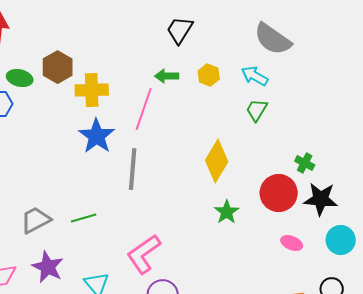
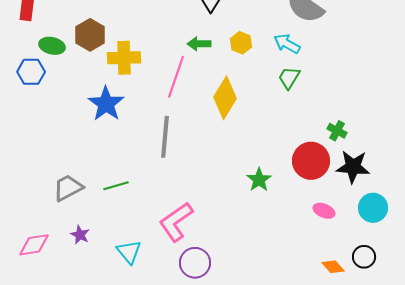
blue star: (97, 136) -> (106, 104), moved
yellow diamond: (217, 161) -> (225, 98), moved
purple star: (48, 267) -> (80, 235), size x0.6

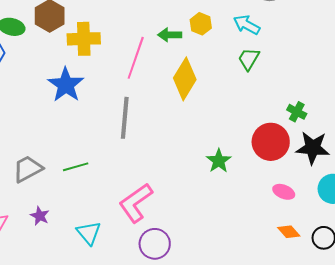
green arrow: (199, 44) -> (170, 35), moved
orange diamond: (333, 267) -> (289, 232), moved

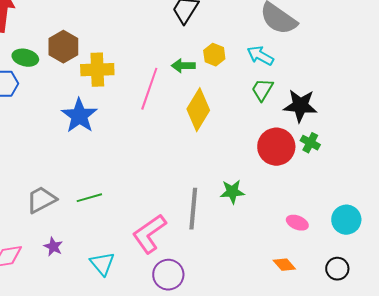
gray line: (125, 118) -> (193, 209), moved
red circle: (271, 142) -> (276, 147), moved
black star: (313, 148) -> (300, 106), moved
green star: (219, 161) -> (232, 192), turned 30
orange diamond: (289, 232) -> (284, 265), moved

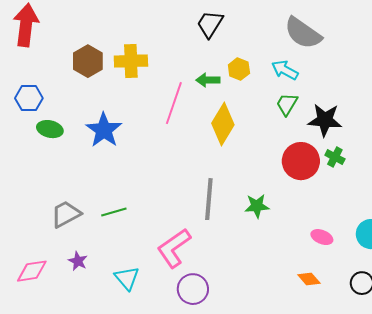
green ellipse: (25, 58) -> (50, 129), moved
yellow cross: (97, 70) -> (131, 61), moved
gray line: (193, 209) -> (209, 199), moved

